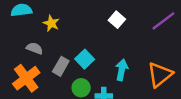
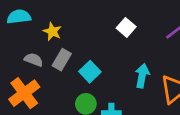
gray rectangle: (61, 66) -> (62, 60), moved
cyan arrow: (122, 70) -> (142, 76), moved

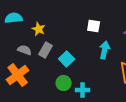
white square: (126, 27) -> (94, 26), turned -32
cyan arrow: (142, 76) -> (105, 50), moved

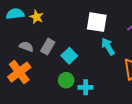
white square: (94, 26) -> (97, 22), size x1.5
yellow star: (39, 29) -> (37, 17), moved
cyan arrow: (105, 50) -> (108, 47), turned -42

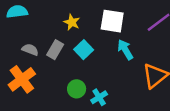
yellow star: (37, 17) -> (72, 22), moved
cyan square: (69, 56) -> (84, 50), moved
cyan cross: (86, 87) -> (99, 97), turned -32

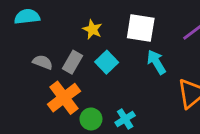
orange cross: (22, 79) -> (64, 98), moved
green circle: (77, 89) -> (91, 119), moved

